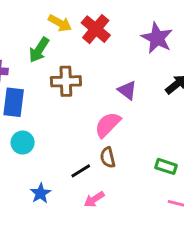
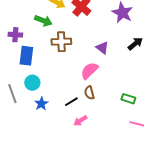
green arrow: (39, 50) -> (43, 21), turned -102
blue star: (40, 193) -> (41, 104), moved

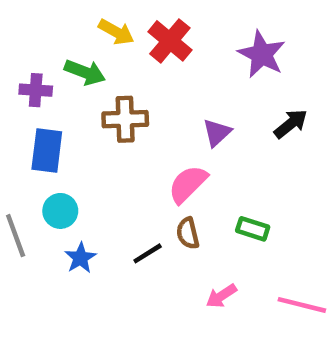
purple cross: (15, 35) -> (36, 90), moved
purple triangle: (102, 48) -> (217, 133), turned 40
green rectangle: (128, 99) -> (253, 229), moved
pink arrow: (80, 121) -> (221, 296), moved

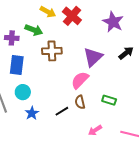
purple triangle: (217, 133) -> (93, 57), size x1.5

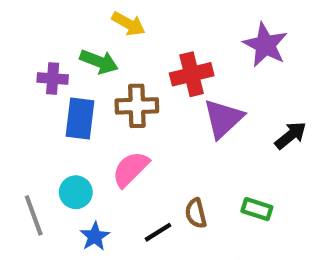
red cross: (72, 16) -> (192, 74), moved, turned 36
black arrow: (126, 53) -> (291, 135), moved
blue rectangle: (17, 65) -> (80, 119), moved
pink semicircle: (80, 80) -> (131, 169), moved

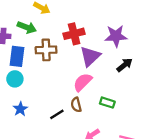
purple star: (265, 45) -> (116, 36), moved, turned -30
pink semicircle: (131, 169) -> (83, 82), moved
cyan circle: (76, 192) -> (15, 79), moved
blue star: (95, 236) -> (20, 109), moved

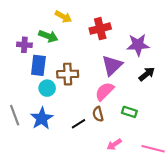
red cross: (74, 34) -> (100, 29), moved
brown cross: (46, 50) -> (68, 74), moved
cyan circle: (15, 79) -> (47, 88), moved
blue star: (20, 109) -> (42, 118), size x1.5

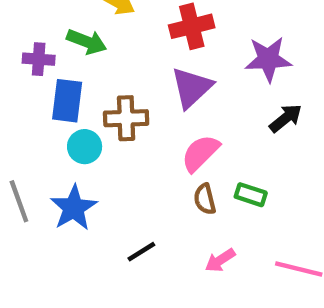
purple triangle: (112, 65) -> (192, 88), moved
brown semicircle: (98, 114) -> (205, 199), moved
black line: (78, 124) -> (141, 252), moved

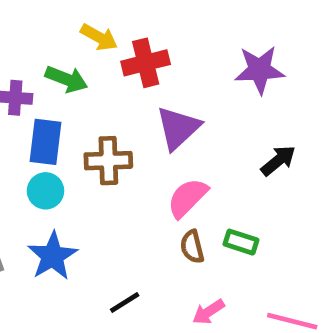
red cross: (192, 26) -> (146, 63), moved
purple star: (268, 59) -> (260, 70), moved
cyan circle: (85, 147) -> (46, 191), moved

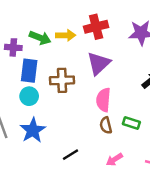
yellow arrow: (99, 37) -> (66, 35), moved, turned -30
red cross: (146, 63) -> (96, 27), moved
pink semicircle: (187, 198) -> (103, 100), turned -40

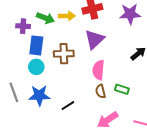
blue star: (33, 130) -> (39, 95), turned 30
black line: (71, 155) -> (68, 106), moved
pink arrow: (114, 159) -> (108, 120), size x1.5

